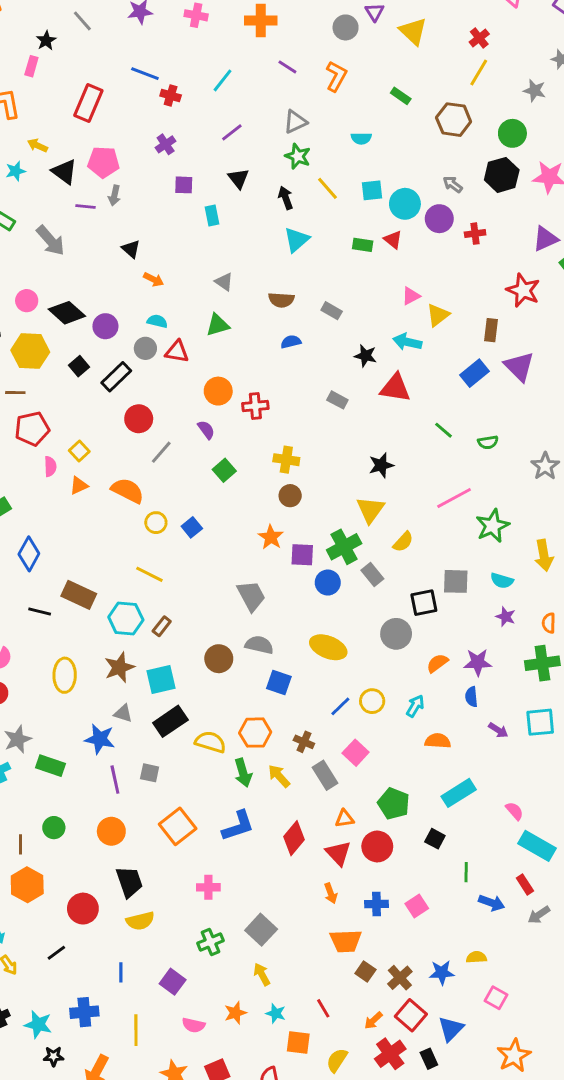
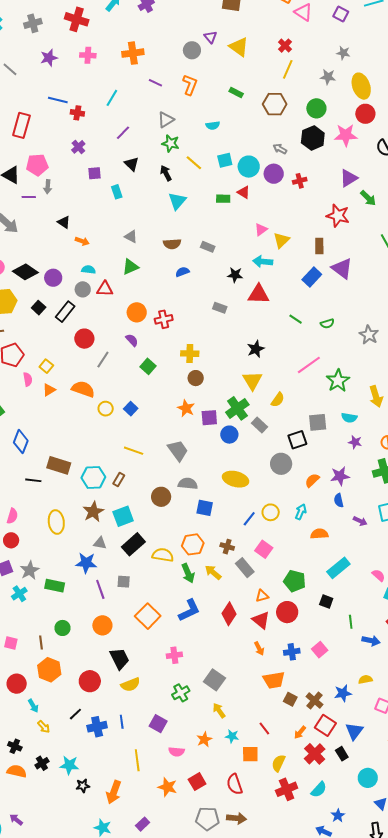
yellow line: (149, 574) -> (134, 451), moved
blue cross: (84, 1012) -> (97, 727), moved

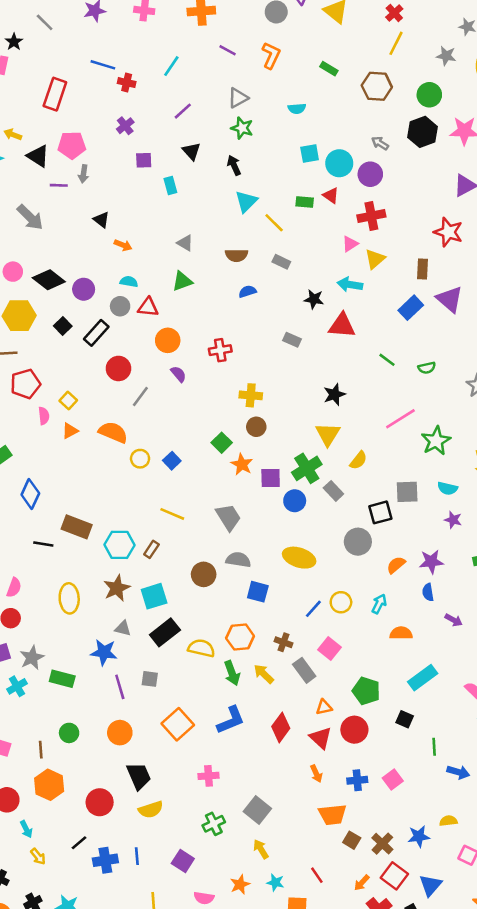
yellow line: (194, 163) -> (274, 223), moved
red cross: (300, 181) -> (371, 216), moved, size x1.5
orange circle: (137, 312) -> (168, 340), moved
green square: (148, 366) -> (222, 443), moved

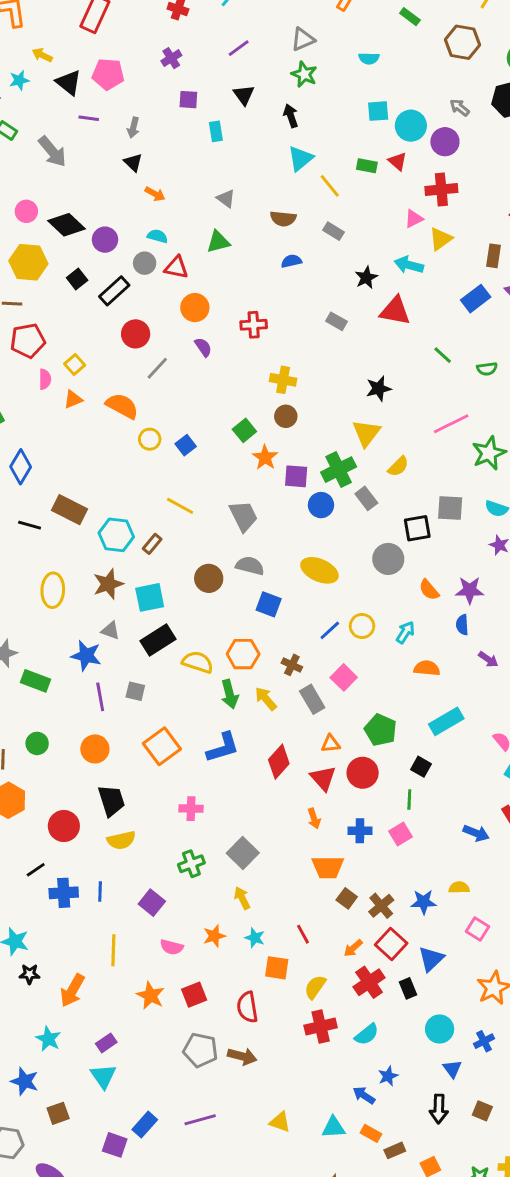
gray arrow: (83, 174) -> (133, 128), moved
black star: (314, 299) -> (366, 278), turned 30
orange semicircle: (396, 565) -> (429, 590), turned -96
green line: (434, 747) -> (409, 800), moved

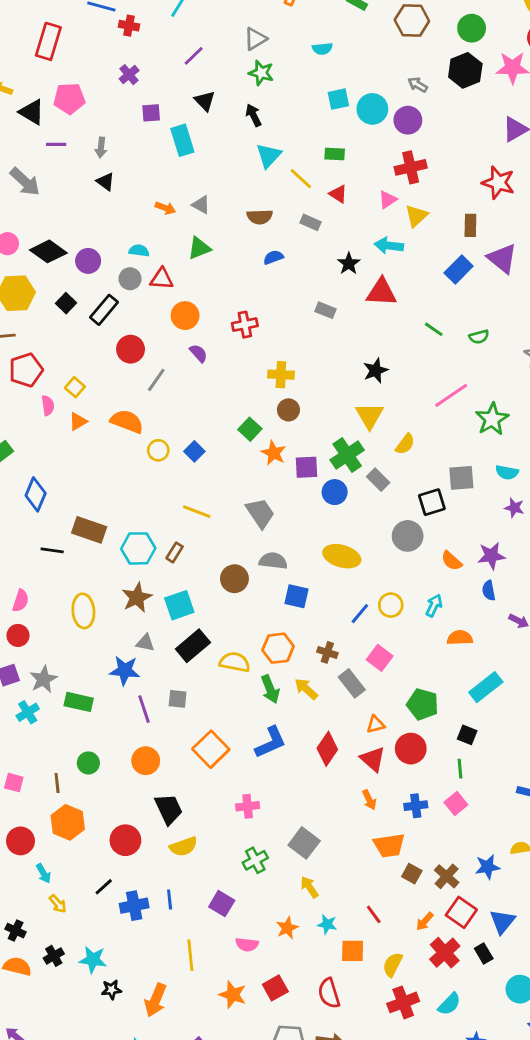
cyan rectangle: (216, 131) -> (182, 140), size x1.5
red triangle: (398, 161) -> (338, 194), moved
orange arrow: (155, 194) -> (165, 208), moved

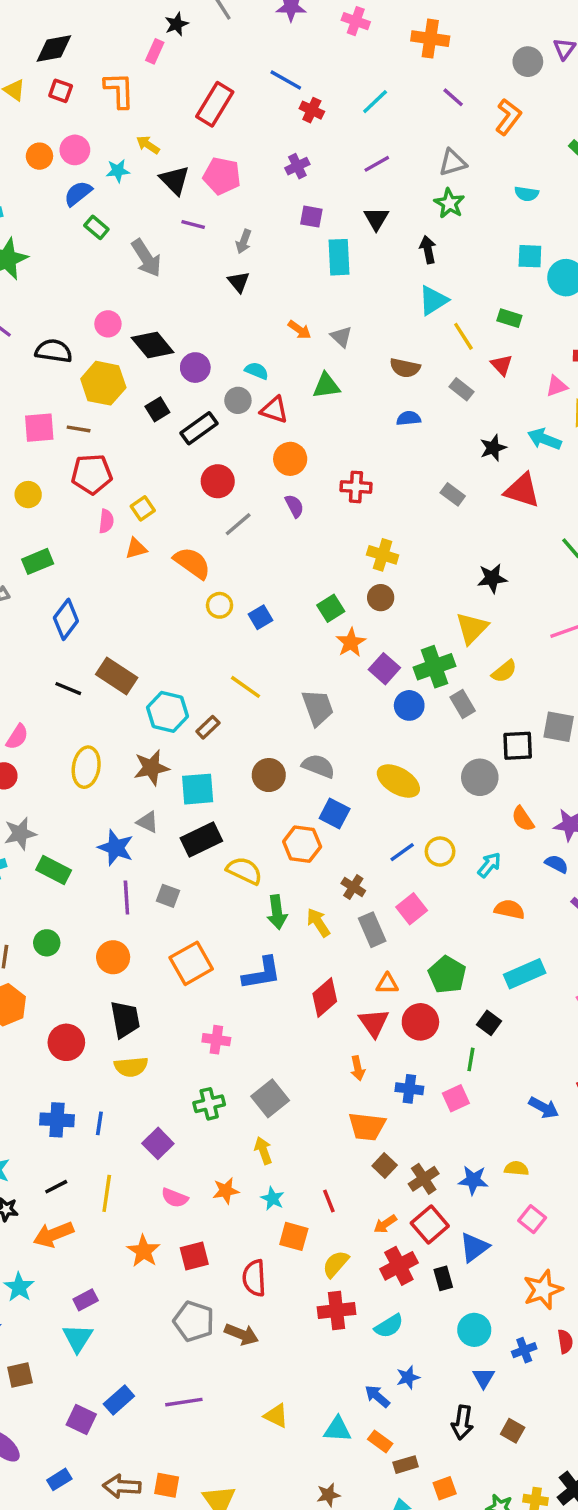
purple square: (307, 467) -> (384, 669), turned 30
blue semicircle: (489, 591) -> (557, 864), turned 114
orange hexagon: (278, 648) -> (302, 844), moved
black line: (104, 887) -> (56, 1187), moved
orange arrow: (156, 1000) -> (53, 1234), turned 32

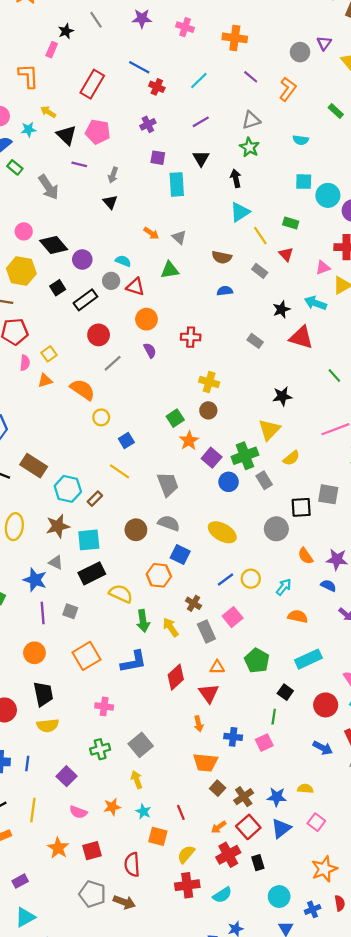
blue square: (260, 617) -> (126, 441), moved
red circle: (420, 1022) -> (326, 705), moved
blue triangle: (474, 1247) -> (281, 828), moved
cyan triangle: (78, 1338) -> (25, 917), moved, turned 30

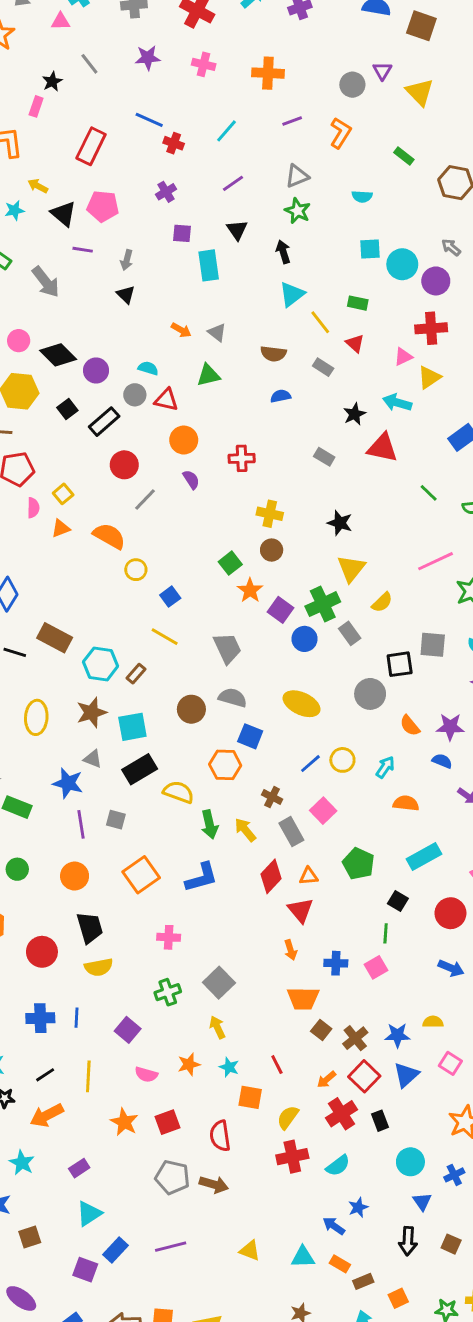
purple line: (251, 77) -> (292, 121), turned -56
black star: (282, 396) -> (340, 523), moved, turned 30
red diamond: (176, 677) -> (271, 876), moved

